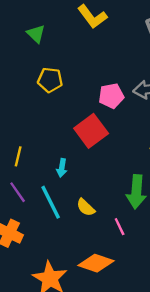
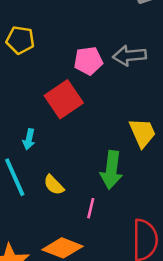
pink line: (120, 227) -> (91, 208), turned 36

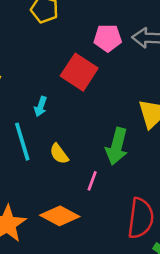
red square: (64, 99) -> (79, 72), turned -30

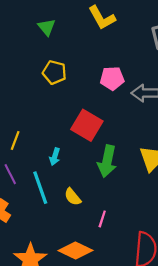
pink pentagon: (108, 38) -> (112, 78), moved
green arrow: (117, 146) -> (107, 161), moved

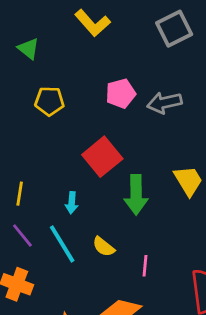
red square: (87, 125) -> (102, 157), turned 32

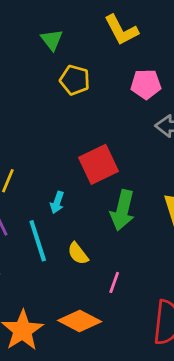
pink pentagon: (121, 93) -> (146, 84), moved
yellow pentagon: (49, 101) -> (75, 80), moved

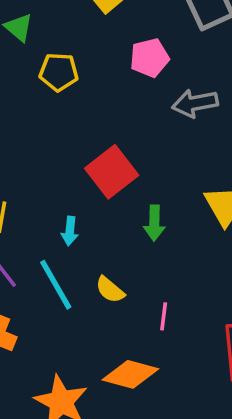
green arrow: (122, 210) -> (154, 223), size x0.7

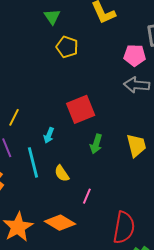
pink pentagon: (150, 58) -> (135, 55), moved

